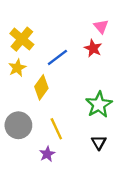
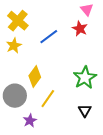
yellow diamond: (41, 87) -> (35, 77), moved
yellow line: (56, 129) -> (48, 99), turned 60
purple star: (47, 154) -> (30, 121), moved

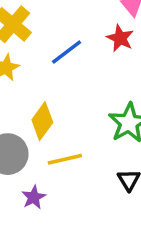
yellow line: (48, 99) -> (65, 159), turned 42

